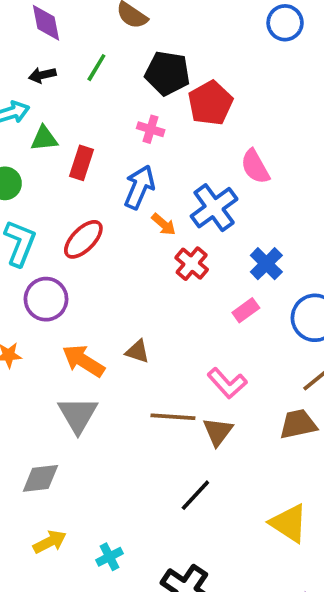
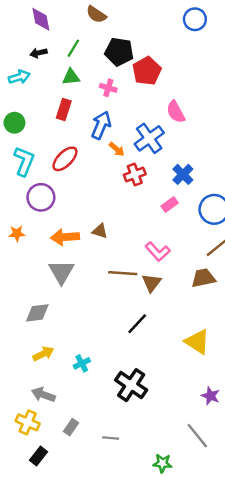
green triangle: (44, 139) -> (71, 77), moved
red cross: (192, 264) -> (135, 174), turned 30
orange arrow: (83, 361) -> (65, 237), turned -36

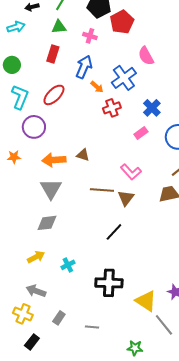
gray diamond: (37, 313) -> (47, 223), moved
yellow triangle: (197, 342) -> (146, 301), moved
black cross: (131, 385) -> (109, 283), turned -32

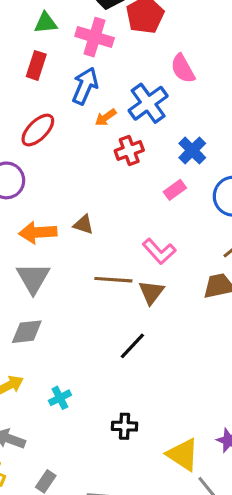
pink cross: (90, 36) -> (95, 37), size x1.6
orange arrow: (97, 87) -> (106, 117), turned 104
black cross: (109, 283) -> (124, 426), size x0.6

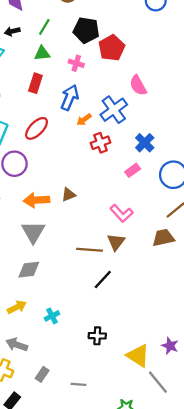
pink cross: (95, 37) -> (76, 63), size x0.6
brown triangle: (84, 225) -> (69, 195), turned -40
brown line: (113, 280) -> (89, 250), moved

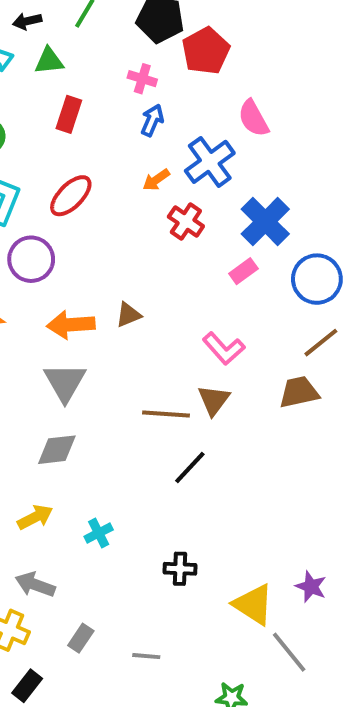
green triangle: (42, 53) -> (49, 61), moved
blue arrow: (70, 98) -> (152, 120), moved, size x0.7
red cross: (101, 143) -> (186, 222), turned -36
blue cross: (145, 143) -> (265, 222), size x1.4

